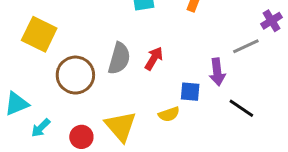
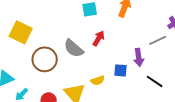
gray semicircle: (119, 58) -> (74, 48), turned 115
red arrow: (154, 58) -> (99, 38), moved
yellow semicircle: (169, 114) -> (98, 80), moved

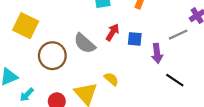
blue square: (121, 70) -> (135, 39), moved
yellow semicircle: (98, 80) -> (111, 79), turned -120

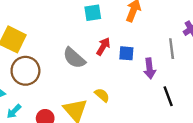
gray line: (178, 35) -> (172, 49), turned -72
brown circle: (52, 56) -> (25, 71), moved
black line: (175, 80) -> (168, 96), turned 36

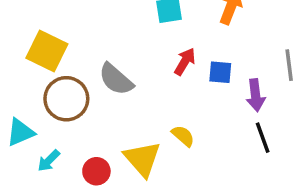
gray semicircle: (74, 58) -> (116, 79), moved
black line: (168, 96) -> (263, 138), moved

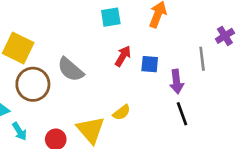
yellow semicircle: (183, 136) -> (122, 112), turned 102
cyan arrow: (49, 161) -> (19, 131), turned -78

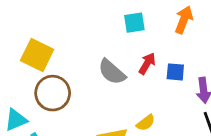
gray semicircle: (70, 69) -> (112, 72), moved

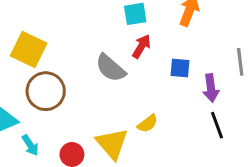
red arrow: (147, 63) -> (141, 46), moved

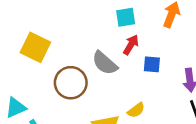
blue square: (180, 68) -> (152, 64), moved
brown circle: (46, 91) -> (71, 83), moved

